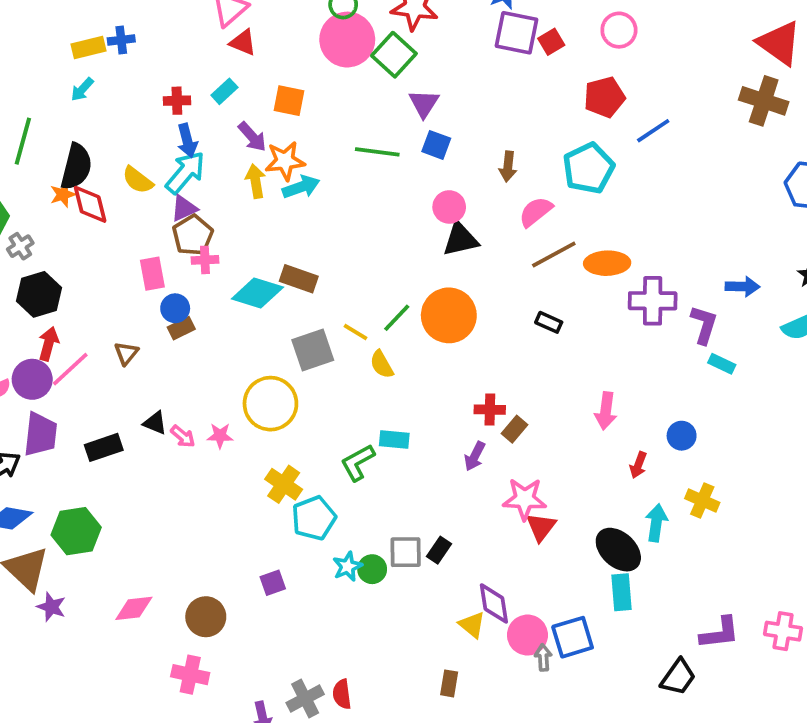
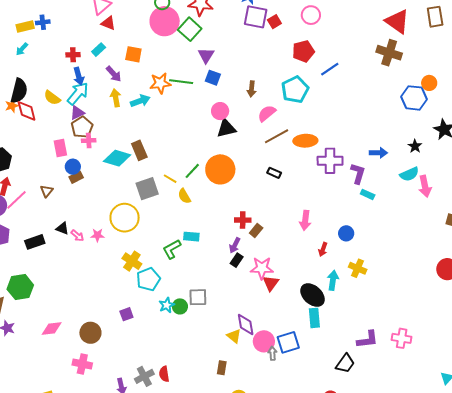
orange star: (285, 161) -> (160, 83), moved
brown rectangle: (299, 279) -> (139, 150), turned 48
black rectangle: (439, 550) -> (237, 260), moved

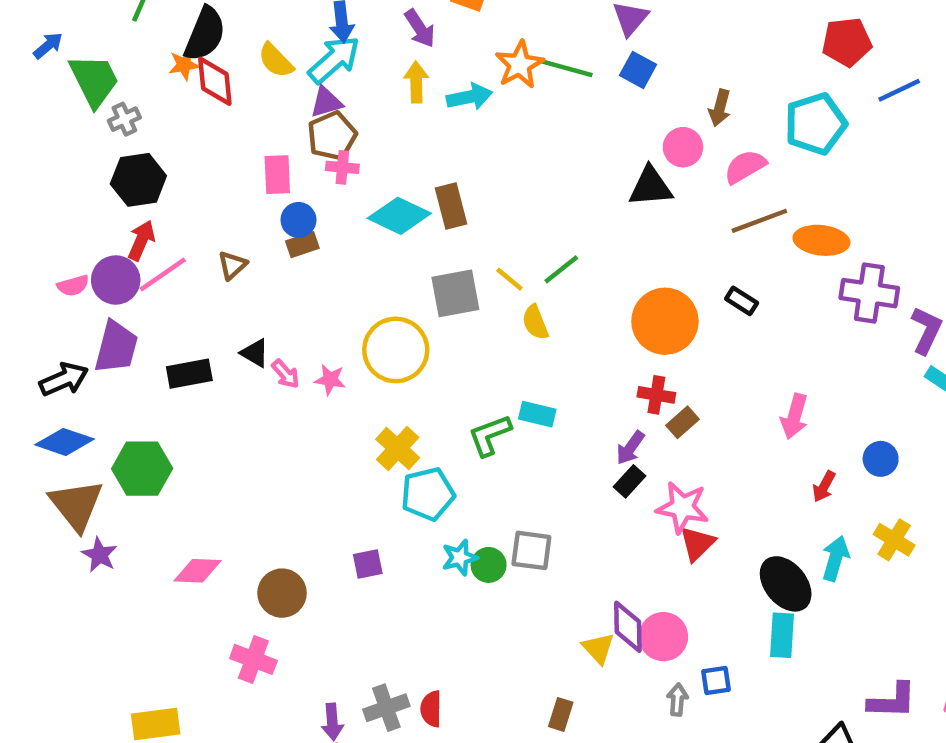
orange star: (160, 83) -> (520, 65), turned -30
pink circle: (220, 111) -> (683, 147), moved
orange circle: (220, 169) -> (665, 321), moved
pink circle: (264, 341) -> (663, 637), moved
blue square: (288, 342) -> (716, 681), size x0.6

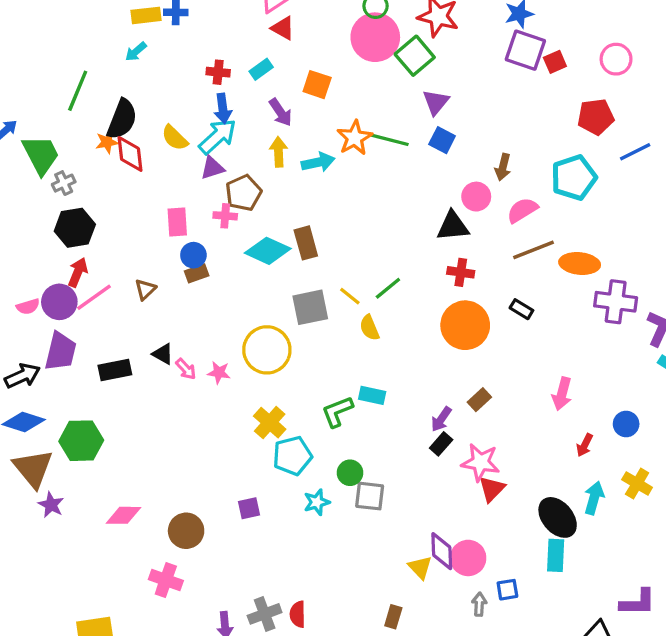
brown pentagon: (332, 136) -> (244, 193), moved
red cross: (656, 395) -> (461, 272), moved
green circle: (489, 565) -> (350, 473), moved

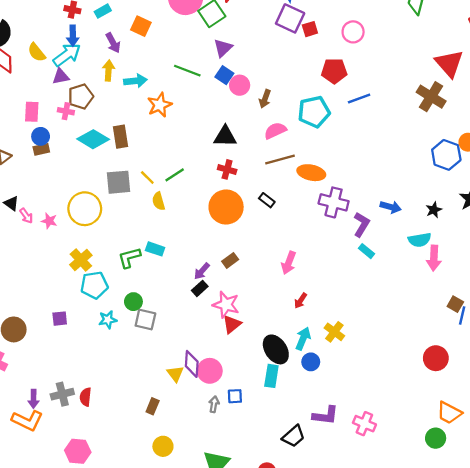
orange star: (355, 138) -> (160, 105), moved
pink circle: (476, 197) -> (240, 85), moved
blue circle: (626, 424) -> (311, 362), moved

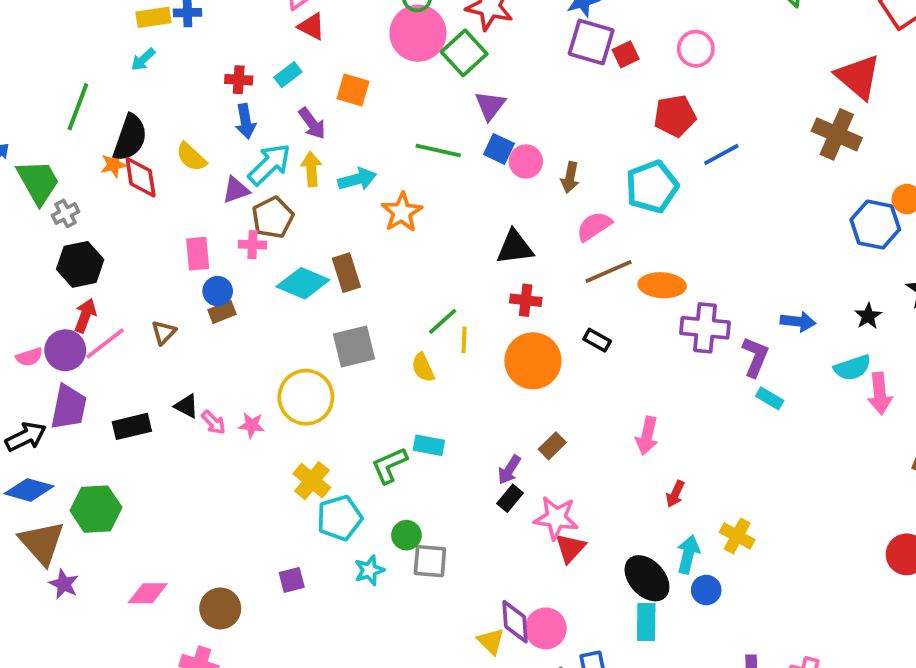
cyan arrow: (67, 55) -> (269, 164), moved
yellow line: (147, 177) -> (464, 340), moved, turned 56

